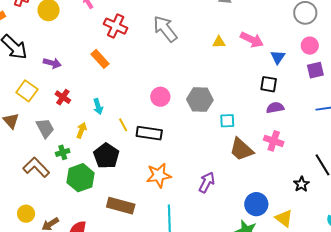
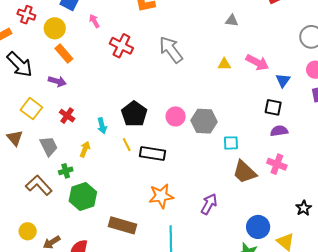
orange rectangle: (100, 59) -> (64, 54), moved
pink circle: (160, 97) -> (176, 116), moved
black pentagon: (106, 156) -> (134, 114), moved

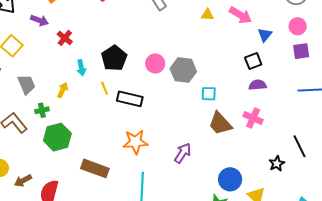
black square: (273, 107) -> (253, 61), turned -36
red cross: (67, 116) -> (65, 38), moved

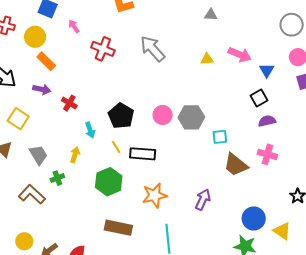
green hexagon: (57, 137) -> (109, 182), moved

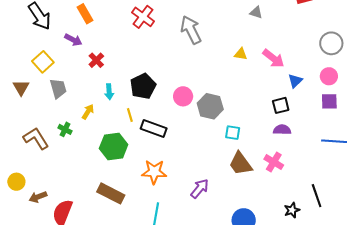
gray trapezoid: (38, 155) -> (58, 88), moved
green cross: (57, 178) -> (65, 129), turned 32

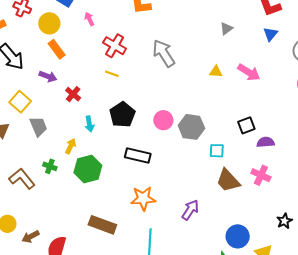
gray triangle: (256, 12) -> (226, 29), turned -48
blue triangle: (295, 81) -> (270, 34), moved
black square: (281, 105) -> (246, 125), moved
yellow line: (130, 115) -> (112, 74), moved, turned -48
green hexagon: (114, 146) -> (88, 169), moved

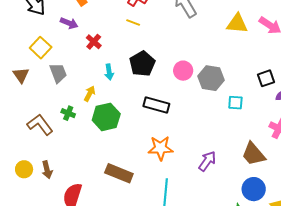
yellow triangle: (216, 72) -> (237, 24), size x1.6
brown trapezoid: (228, 181) -> (253, 154), moved
brown arrow: (31, 237) -> (47, 170), moved, turned -78

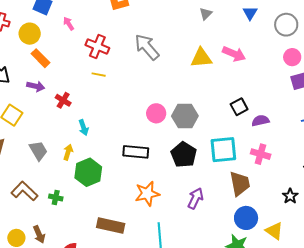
black pentagon: (142, 64) -> (184, 155), moved
gray trapezoid: (58, 73) -> (38, 151), moved
cyan square: (235, 103) -> (223, 150), moved, size x1.8
green cross: (68, 113) -> (56, 198), moved
brown trapezoid: (253, 154) -> (240, 184), turned -140

